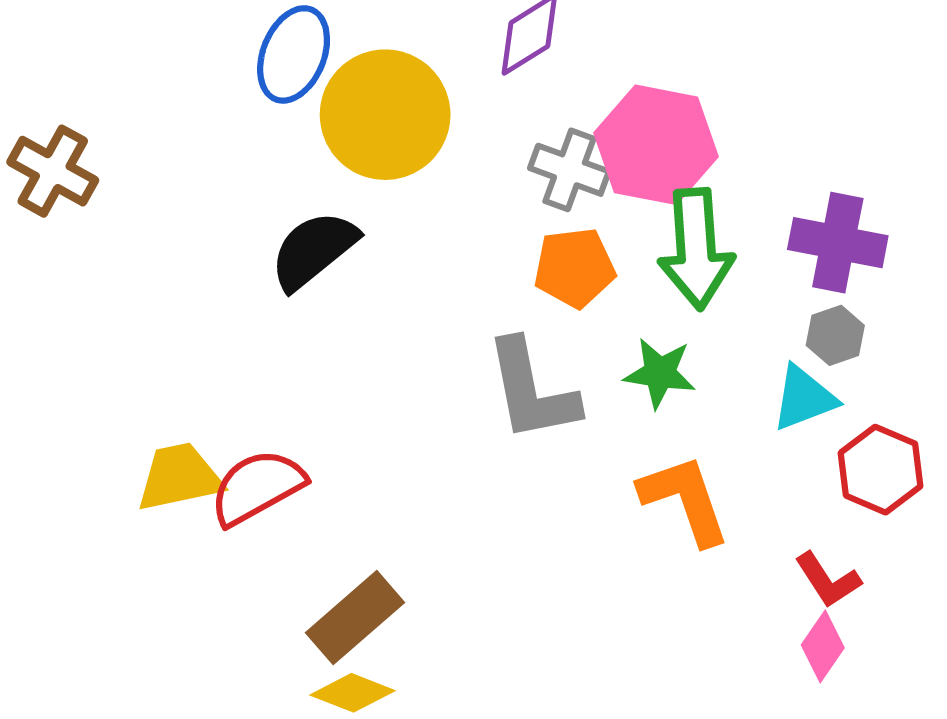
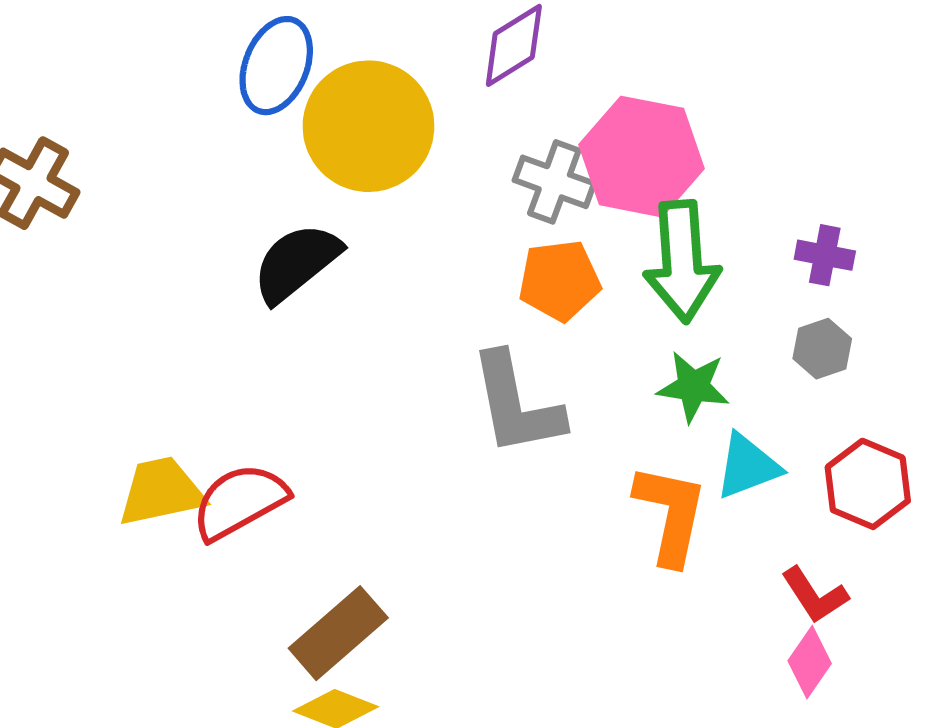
purple cross: (838, 243) -> (825, 255), size x0.6
green star: (660, 373) -> (693, 387), moved
cyan triangle: (804, 398) -> (748, 466), moved
orange L-shape: (685, 500) -> (671, 514), turned 31

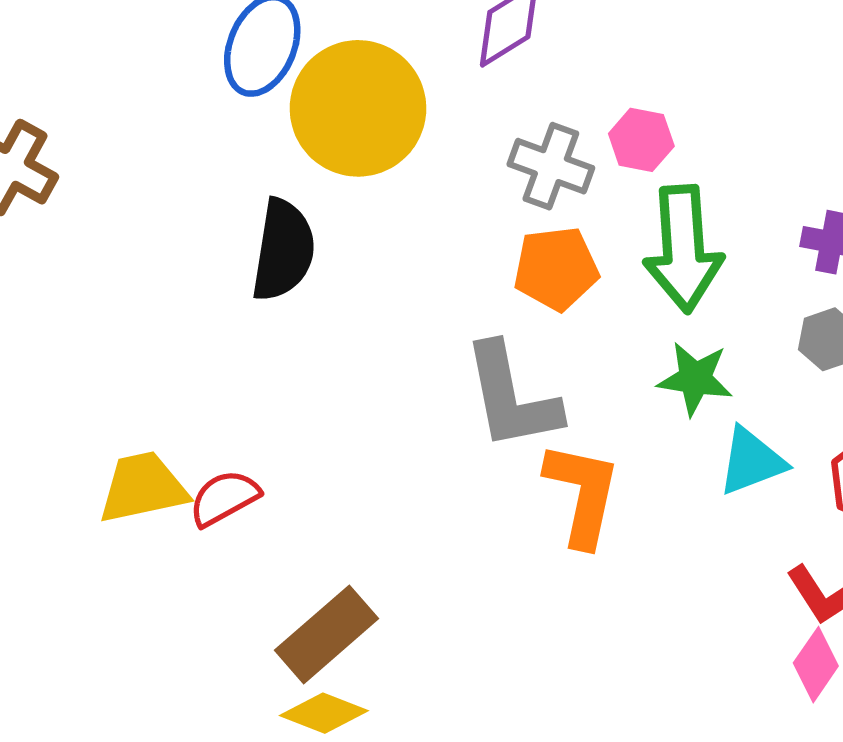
pink hexagon: (642, 157) -> (641, 140), size x0.5
black semicircle: (296, 263) -> (283, 250), turned 138
red semicircle: (240, 502) -> (224, 498), size x0.7
orange L-shape: (671, 514) -> (582, 494), moved

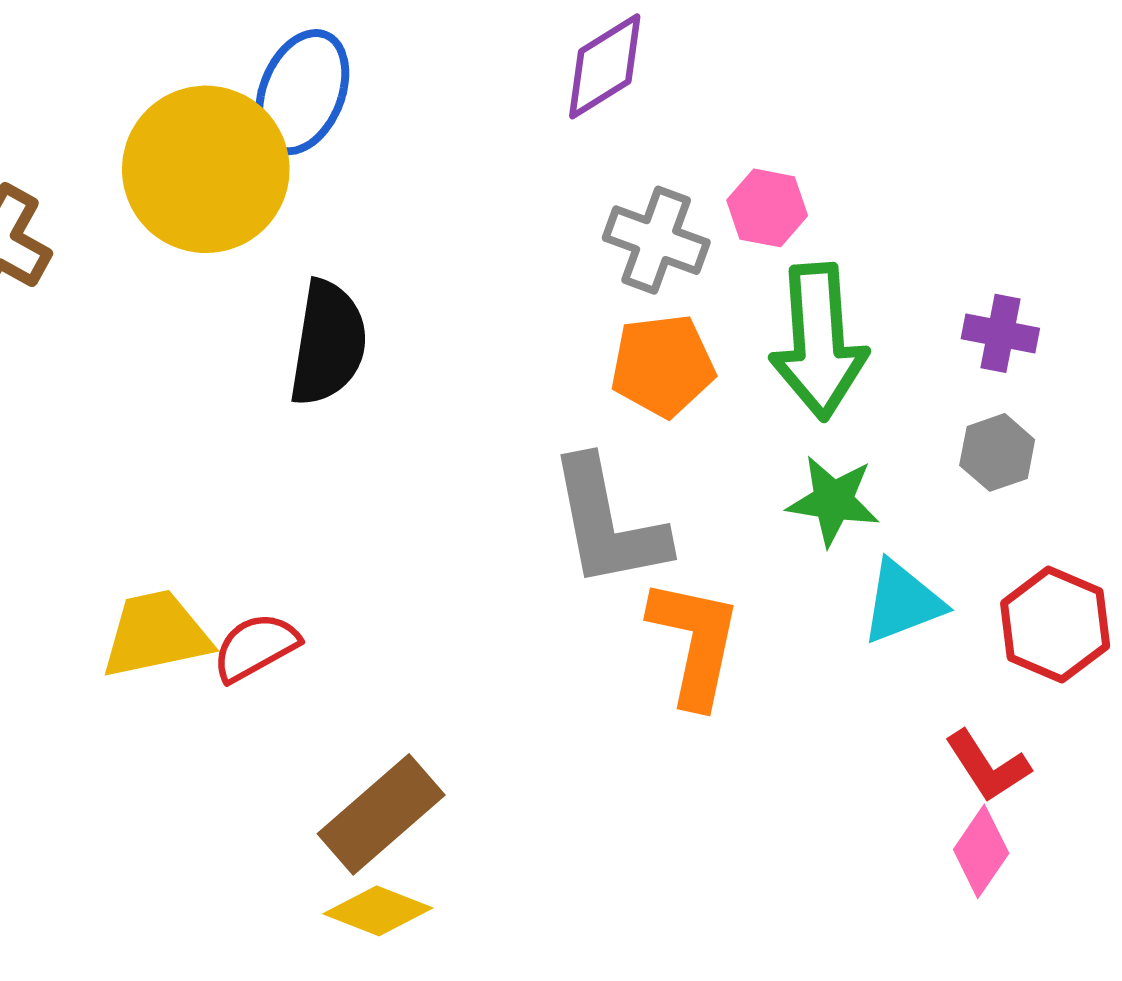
yellow circle: (358, 108) -> (206, 169), moved

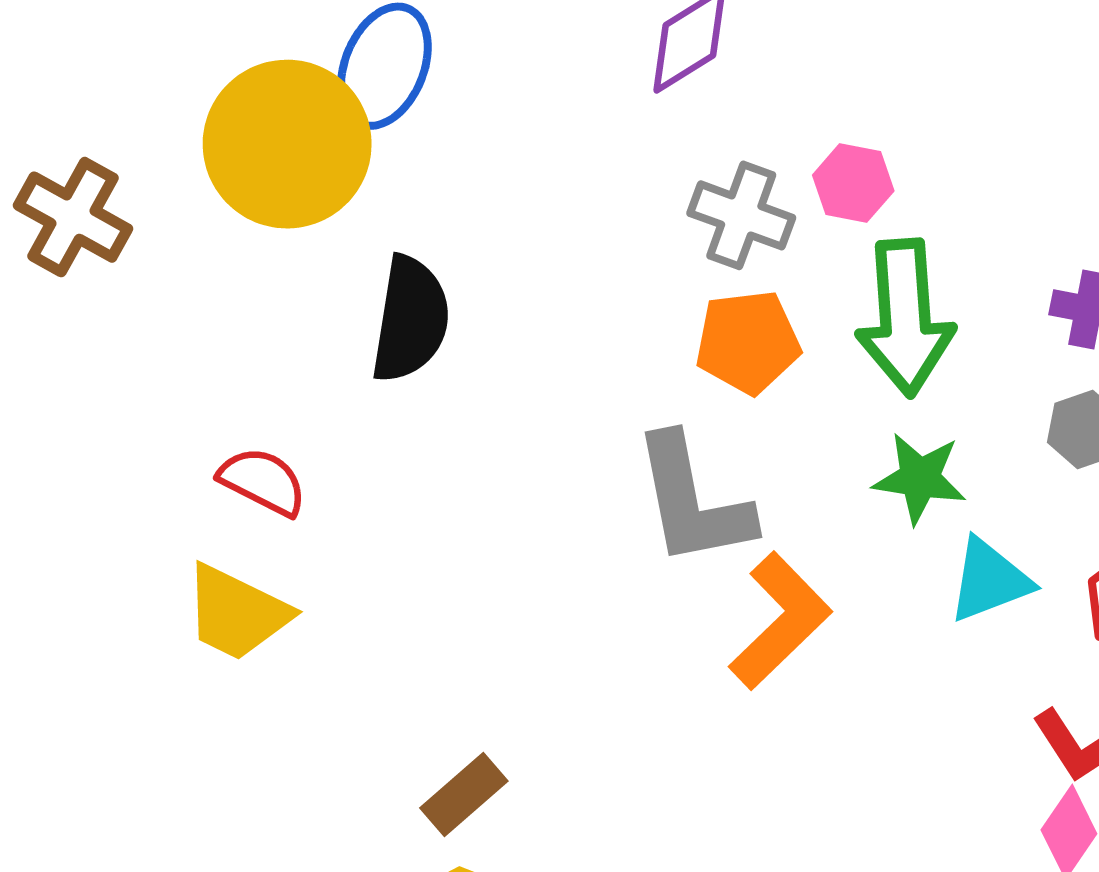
yellow trapezoid: (156, 634) -> (237, 613), turned -142
orange L-shape: (695, 642) -> (780, 621), turned 34
red semicircle: (256, 647) -> (263, 481), moved, turned 56
brown rectangle: (381, 814) -> (464, 794), size x0.7

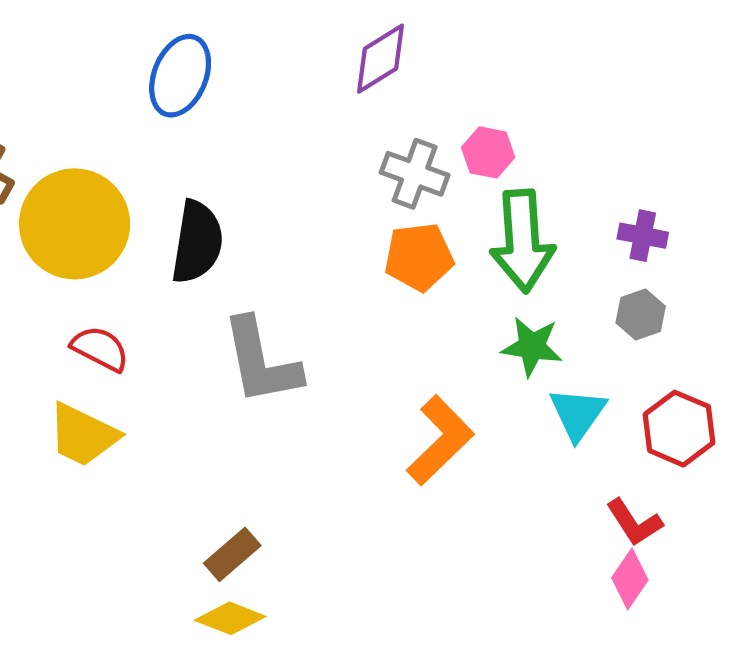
yellow circle: (287, 144) -> (75, 224), moved
gray L-shape: (693, 501) -> (261, 361), moved
cyan triangle: (989, 580) -> (578, 414), turned -34

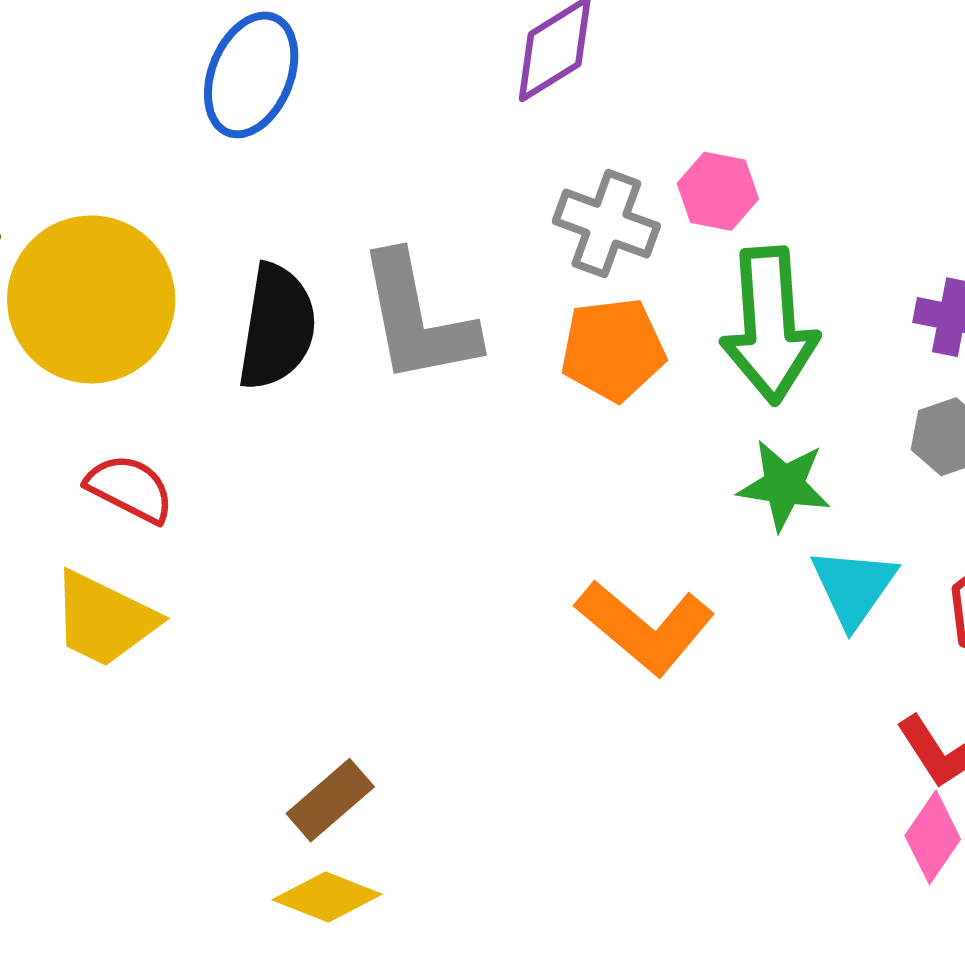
gray L-shape: (261, 361) -> (417, 319), moved
orange L-shape: (440, 440) -> (645, 627), turned 84

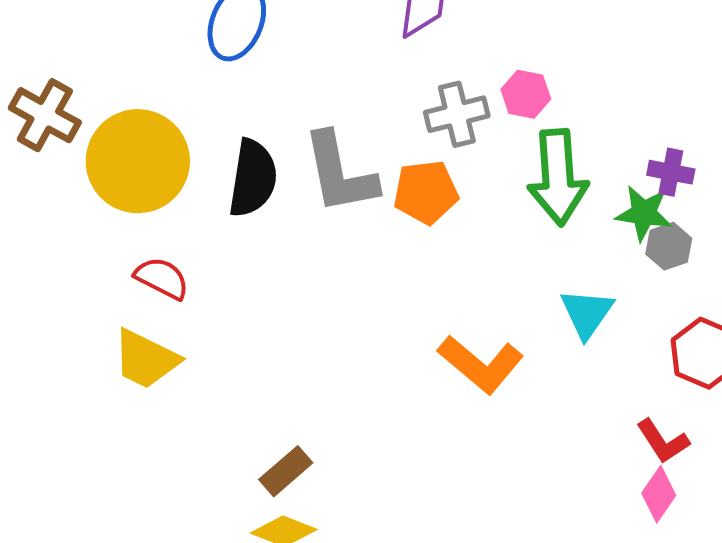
gray cross: (606, 224) -> (457, 114), turned -34
orange pentagon: (613, 350) -> (426, 192), moved
green star: (784, 485) -> (644, 213), moved
cyan triangle: (854, 587) -> (587, 313), moved

